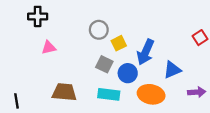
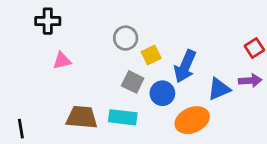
purple arrow: (197, 92) -> (250, 80), moved
cyan rectangle: (109, 94) -> (123, 117), moved
orange ellipse: (151, 94) -> (192, 120), turned -35

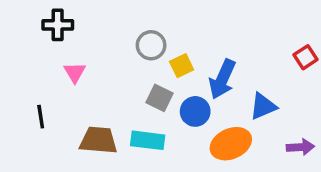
pink triangle: (62, 61) -> (75, 72), turned -48
purple arrow: (250, 80) -> (300, 147), moved
black line: (21, 129) -> (41, 117), moved

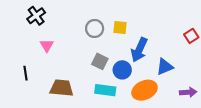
black cross: (58, 25) -> (36, 16), turned -36
yellow square: (182, 66) -> (120, 27), moved, turned 32
cyan rectangle: (148, 140) -> (105, 90), moved

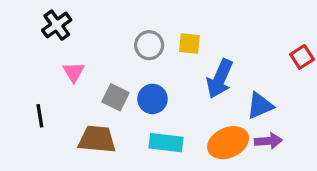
gray square: (100, 61) -> (116, 97), moved
blue circle: (122, 70) -> (152, 99), moved
purple arrow: (188, 92) -> (268, 141), moved

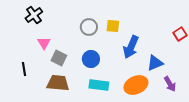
gray square: (116, 97) -> (59, 58), moved
purple arrow: (268, 141) -> (170, 84), moved, turned 63

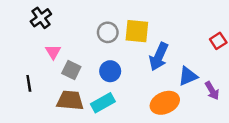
yellow square: (113, 26) -> (137, 31), size x1.5
purple arrow: (170, 84) -> (212, 91), moved
cyan rectangle: (99, 85) -> (103, 103), moved, turned -36

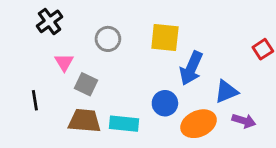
gray circle: (108, 32) -> (108, 39), moved
blue circle: (110, 71) -> (165, 103), moved
purple arrow: (212, 91) -> (244, 121), moved, turned -42
cyan rectangle: (103, 103) -> (124, 124), turned 35

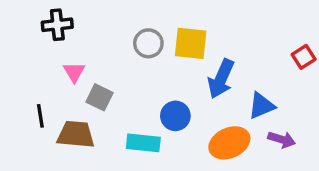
black cross: (49, 21) -> (57, 25), turned 30
gray circle: (108, 39) -> (148, 43), moved
blue circle: (165, 103) -> (175, 116), moved
brown trapezoid: (85, 121) -> (76, 134), moved

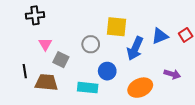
gray circle: (148, 43) -> (91, 44), moved
blue triangle: (261, 106) -> (160, 36), moved
purple arrow: (282, 140) -> (172, 74), moved

